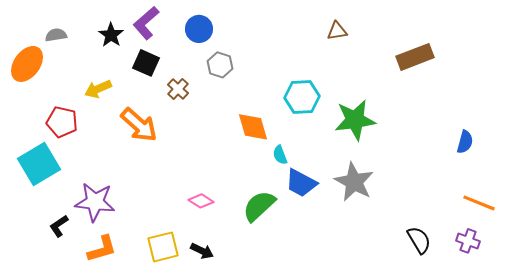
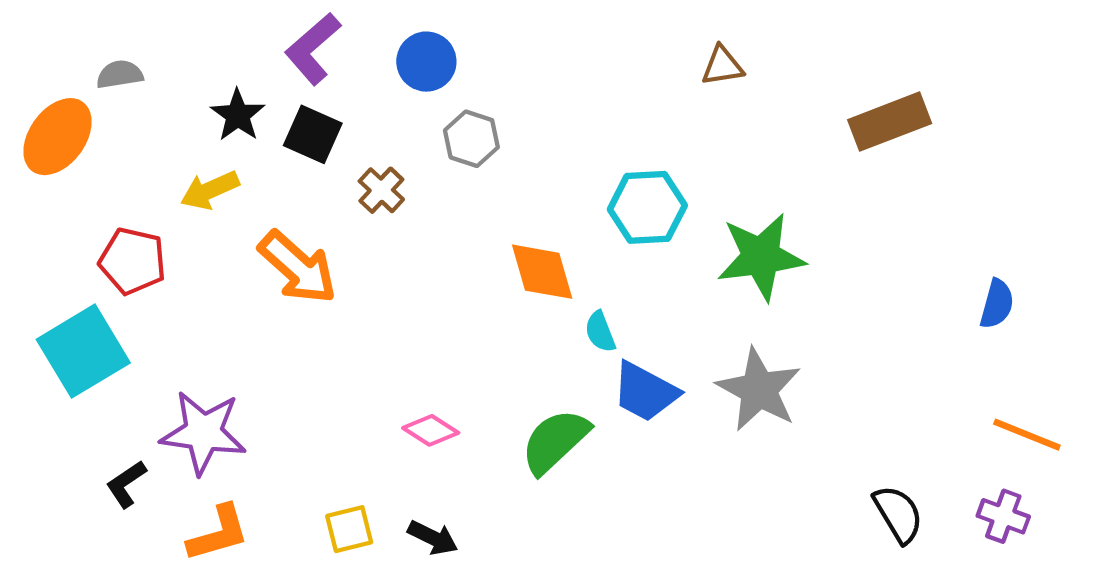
black star: (111, 35) -> (238, 115), moved
yellow square: (163, 247) -> (349, 529), size x0.7

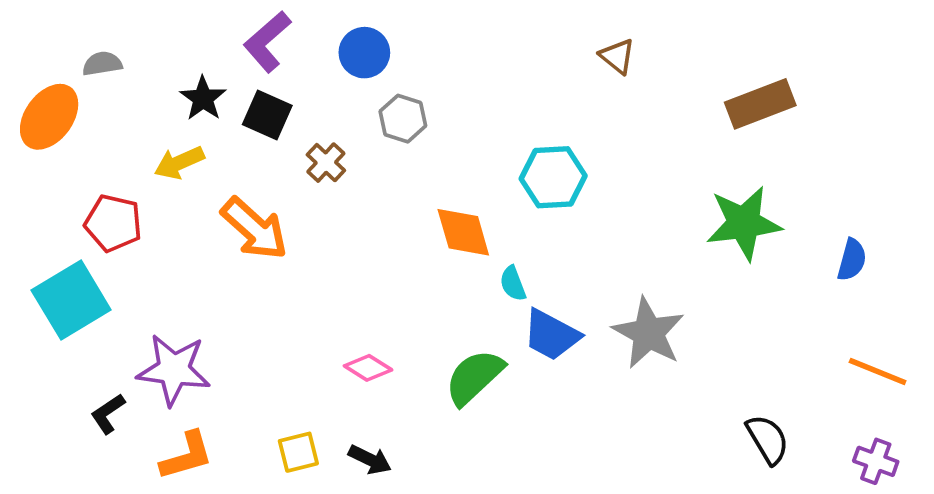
brown triangle: (722, 66) -> (617, 56), turned 48
green star: (761, 257) -> (744, 223), moved
purple cross: (1003, 516) -> (876, 461), moved

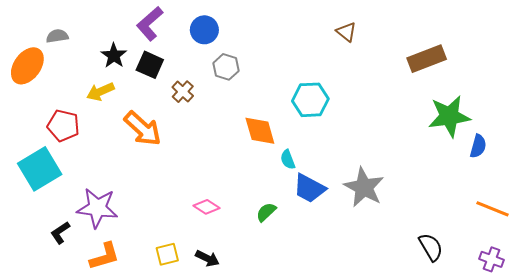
green star: (744, 223) -> (449, 116), moved
green semicircle: (474, 377) -> (266, 212), size x0.6

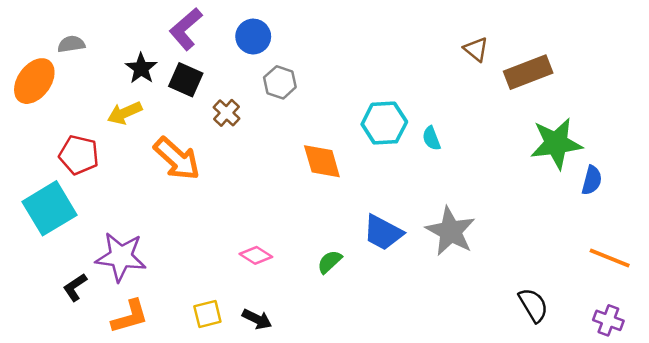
brown triangle: (346, 32) -> (476, 49), moved
cyan semicircle: (288, 160) -> (431, 138), moved

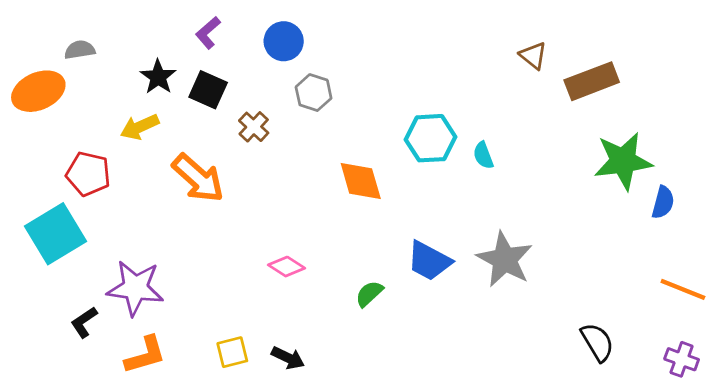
purple L-shape: (186, 29) -> (208, 33), size x0.7
orange ellipse: (34, 81) -> (38, 91), turned 30
pink diamond: (256, 255) -> (286, 267), moved

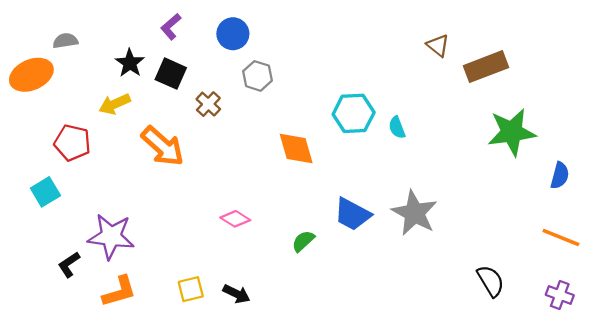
blue semicircle: (663, 202) -> (560, 176), moved
cyan square: (55, 234) -> (45, 192), size x0.6

